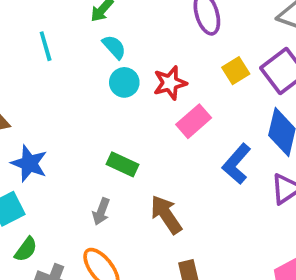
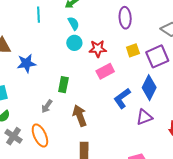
blue star: (29, 163) -> (26, 63), moved, turned 30
green rectangle: (123, 164) -> (63, 85), turned 63

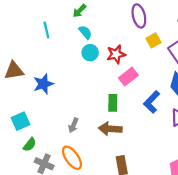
yellow square: (133, 50) -> (153, 40), moved
green rectangle: (63, 85) -> (113, 103), moved
brown arrow: (80, 116) -> (110, 129), turned -55

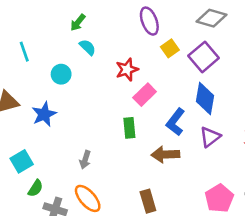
cyan line: (46, 30) -> (24, 52), moved
cyan circle: (90, 53) -> (61, 74), moved
brown arrow: (110, 129) -> (165, 154), moved

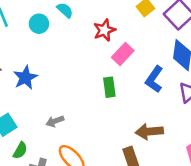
cyan circle: (61, 74) -> (39, 24), moved
brown arrow: (165, 154) -> (149, 132), moved
gray arrow: (85, 160) -> (55, 121), moved, turned 54

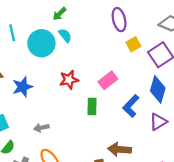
cyan circle: (39, 24) -> (41, 43), size x1.6
red star: (104, 30) -> (69, 80), moved

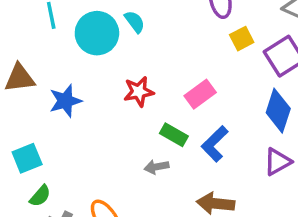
green rectangle: (92, 106) -> (174, 135), turned -63
blue L-shape: (131, 106) -> (215, 144), moved
gray arrow: (41, 128) -> (156, 167), moved

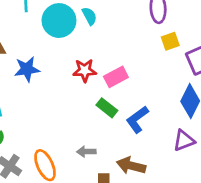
pink rectangle: (200, 94) -> (116, 77), moved
gray arrow: (156, 167) -> (86, 152), moved

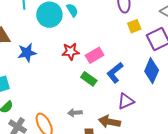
blue L-shape: (137, 119) -> (115, 73), moved
purple triangle: (184, 140) -> (126, 101), moved

